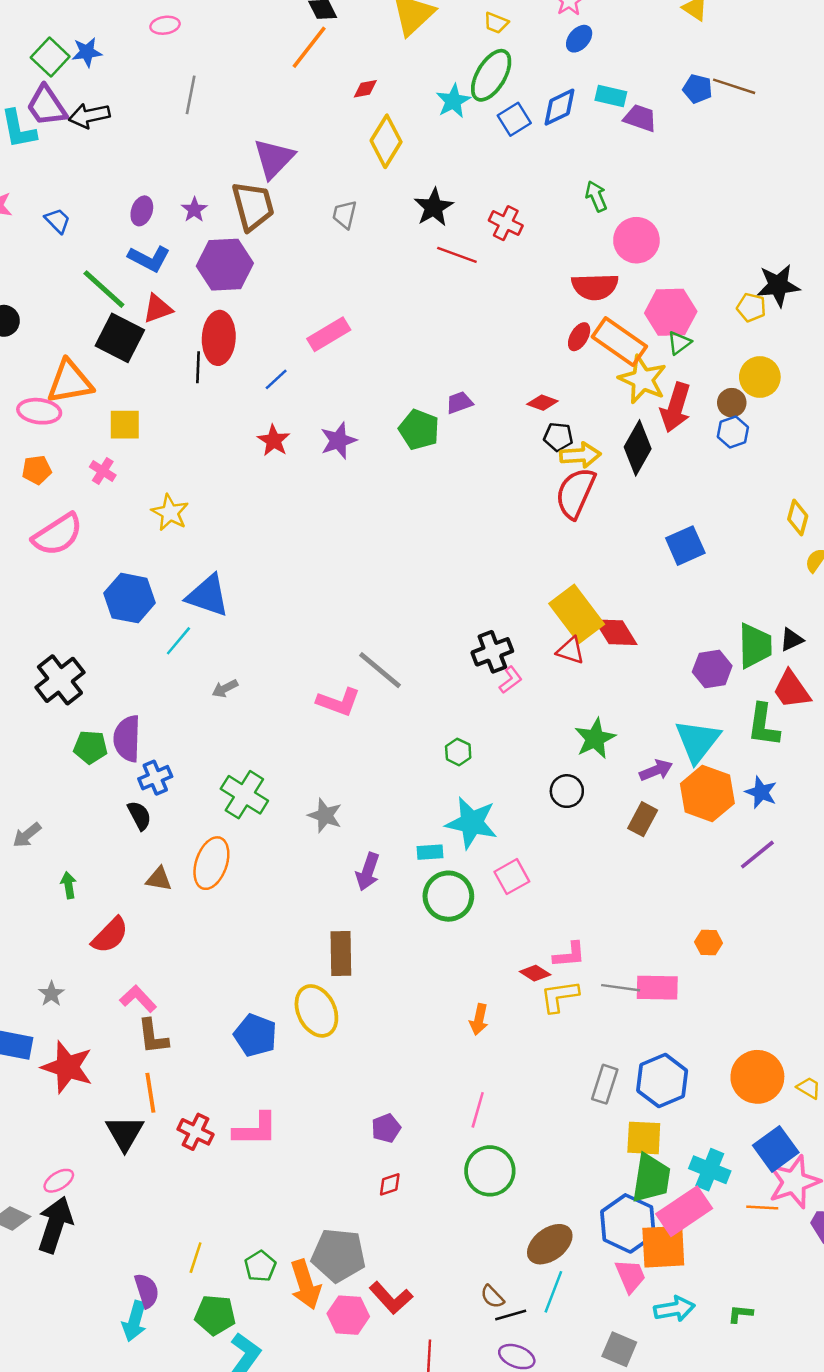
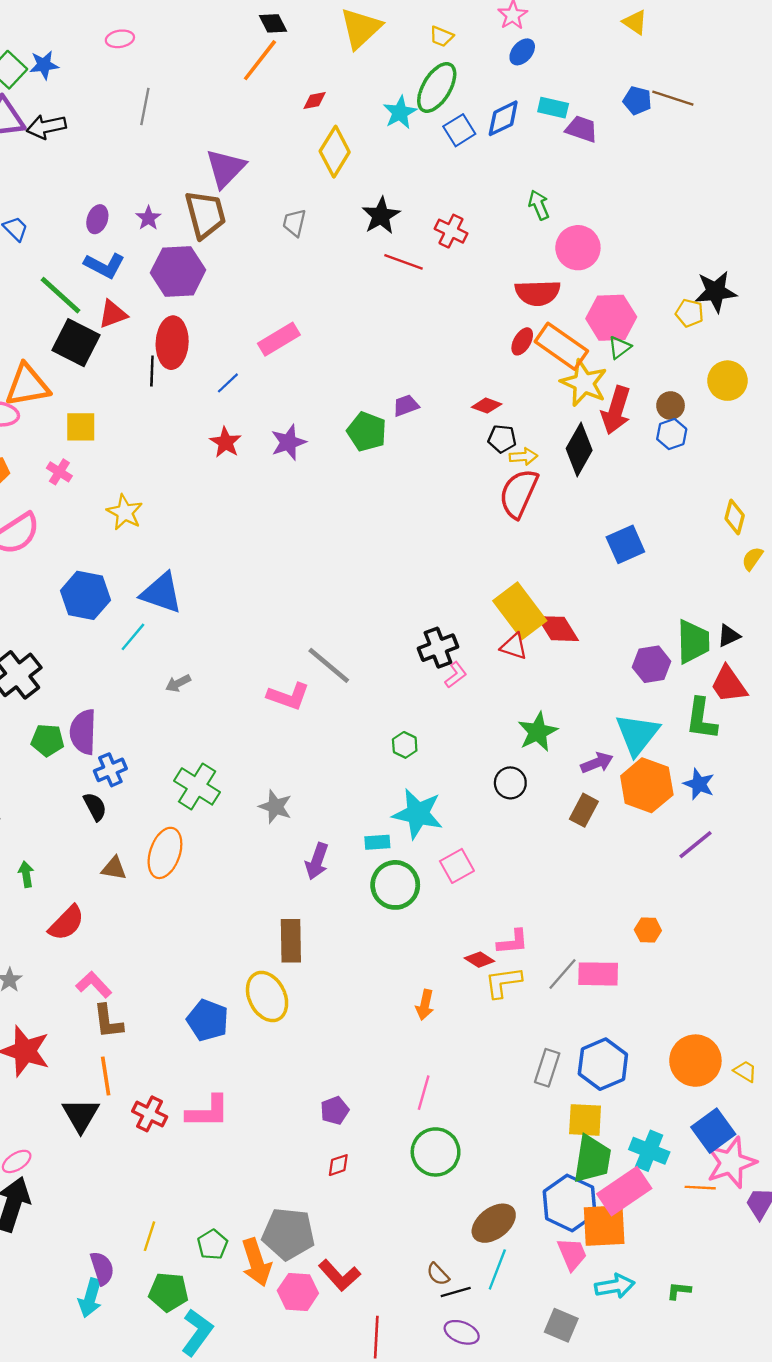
yellow circle: (760, 377) -> (727, 381), moved
yellow arrow: (580, 455) -> (523, 457), size x0.7
gray line: (621, 988) -> (563, 974), turned -57

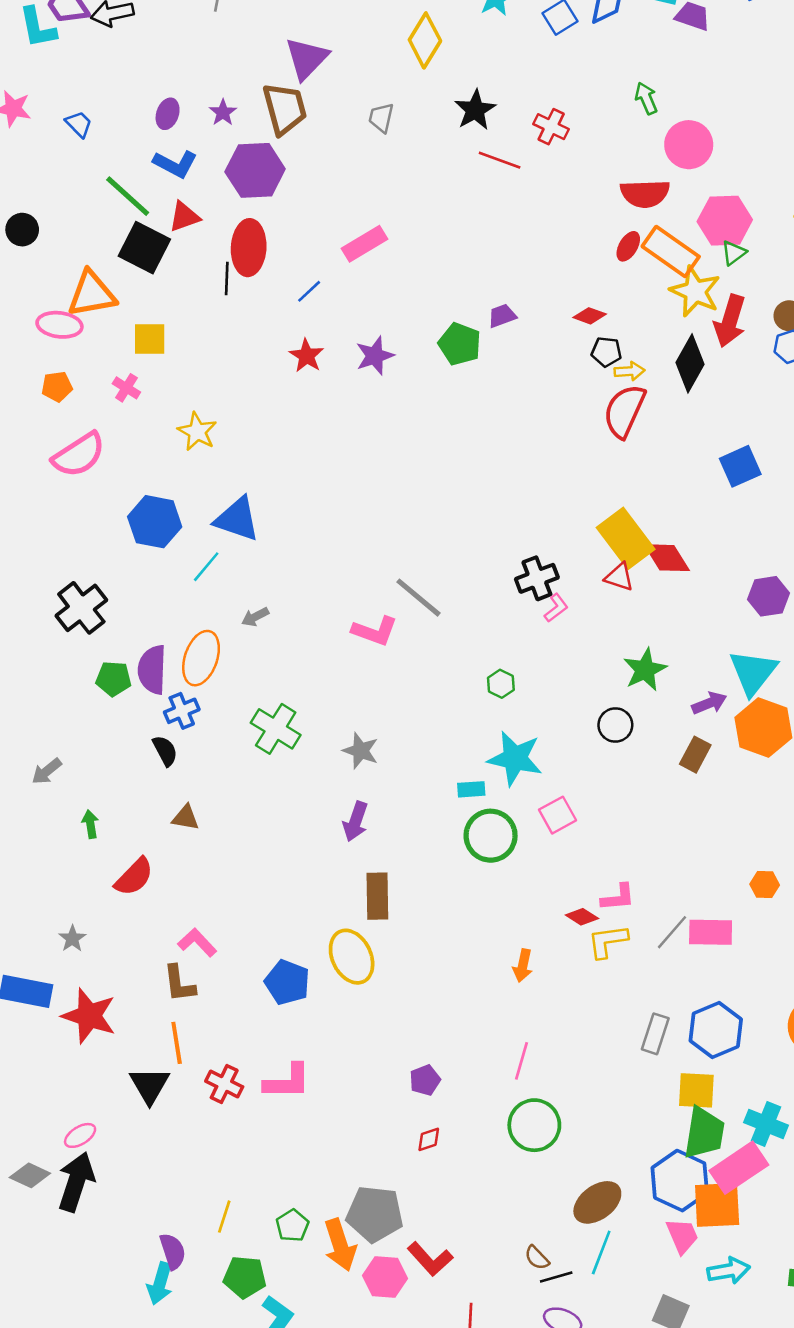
orange ellipse: (165, 853) -> (201, 658), moved
purple arrow: (317, 861) -> (355, 822), moved
pink L-shape: (94, 985) -> (197, 942), moved

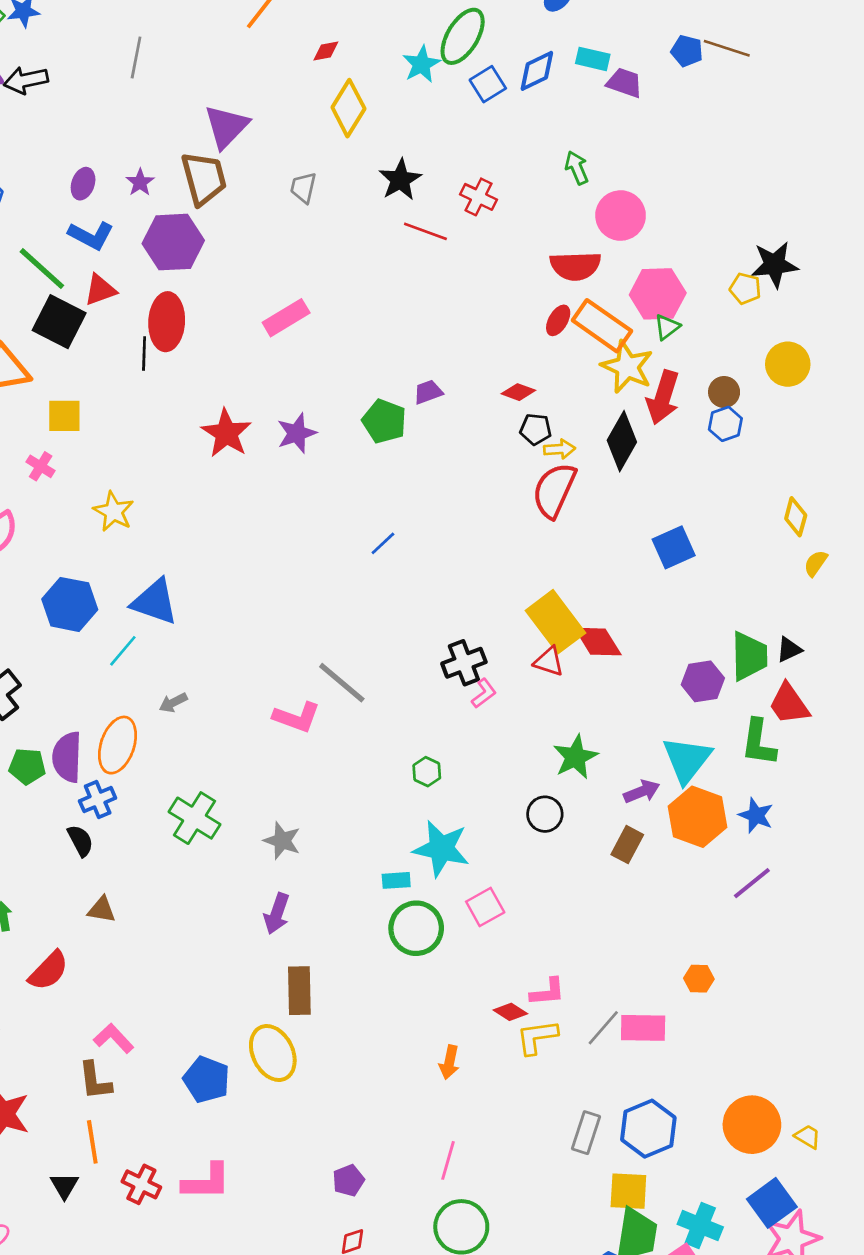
blue line: (309, 291) -> (383, 543), moved
red star: (307, 356) -> (226, 433), size x1.4
black triangle: (150, 1085) -> (64, 1186), size x0.7

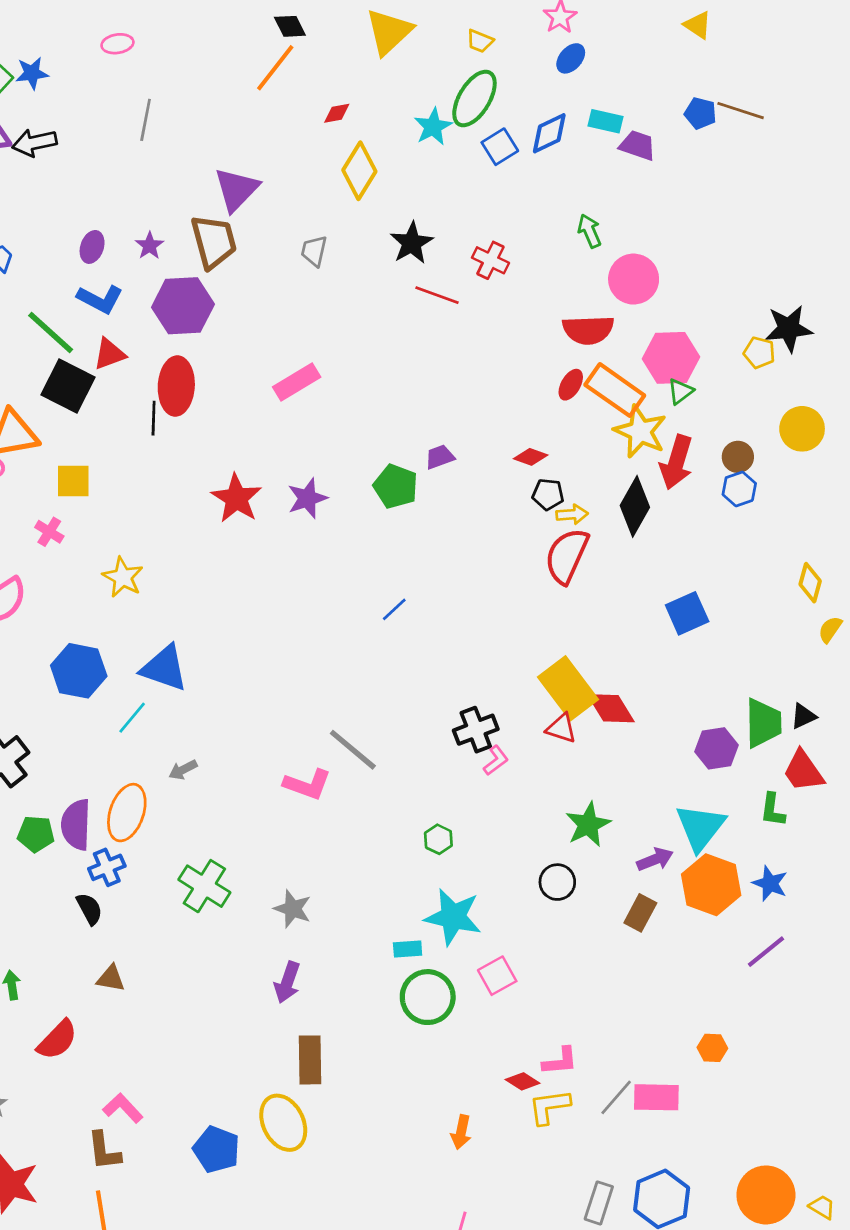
green L-shape: (759, 742) -> (773, 810), size x0.7

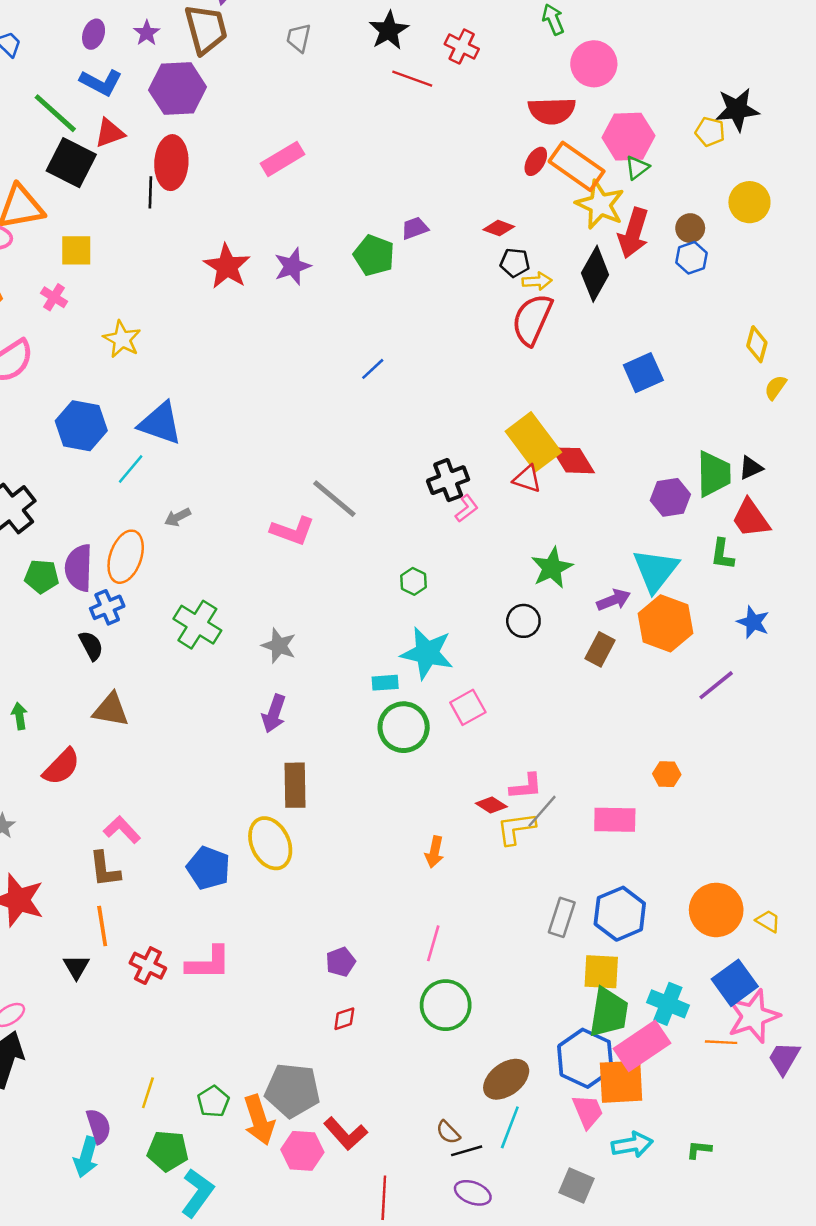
blue star: (770, 883) -> (753, 622), moved
brown triangle: (111, 978) -> (111, 710), size x1.4
gray line: (616, 1097) -> (542, 811), moved

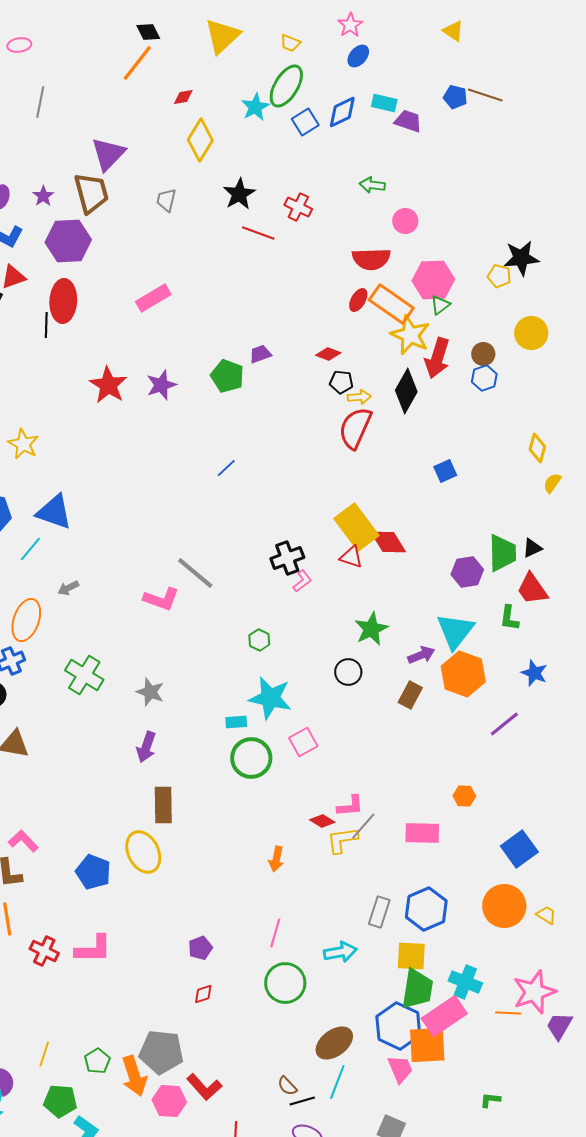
green arrow: (553, 19) -> (372, 185), turned -60
pink circle: (594, 64) -> (405, 221), size x0.7
blue square: (643, 373) -> (445, 471), size x0.7
blue square: (735, 983) -> (519, 849), moved
cyan arrow: (632, 1145) -> (340, 952), moved

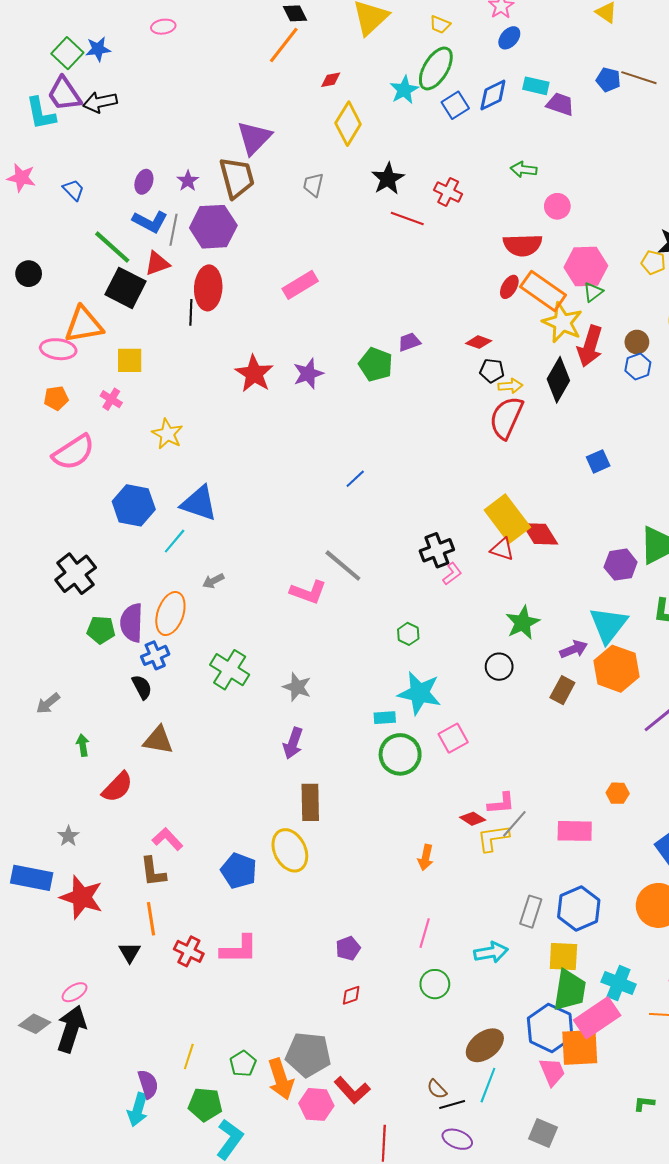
gray line: (40, 102) -> (174, 230), moved
blue line: (226, 468) -> (355, 479), moved
green circle: (285, 983) -> (435, 984), size x0.7

